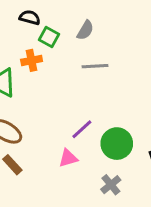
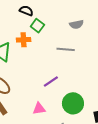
gray semicircle: (85, 30) -> (76, 24), moved, turned 40
purple line: (82, 129) -> (51, 82), moved

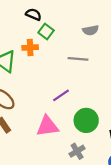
pink triangle: (39, 109) -> (47, 126), size x1.5

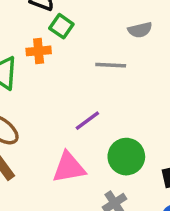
gray semicircle: (91, 30) -> (140, 30), moved

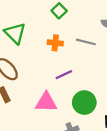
orange cross: (39, 51) -> (55, 43), moved

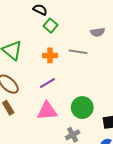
purple line: (64, 75) -> (48, 83), moved

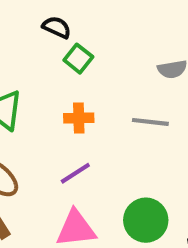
gray line: (78, 52) -> (150, 122), moved

